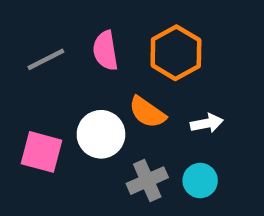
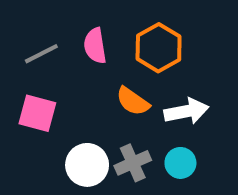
white arrow: (207, 123) -> (186, 111), size x1.5
white circle: (101, 134) -> (87, 165), moved
pink square: (42, 152) -> (37, 113), moved

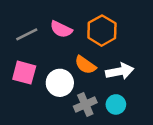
pink semicircle: (95, 46) -> (61, 29), turned -55
white circle: (87, 165) -> (60, 83), moved

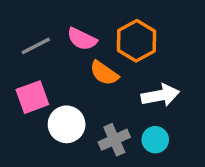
orange semicircle: (85, 65) -> (104, 73), moved
pink square: (24, 73) -> (32, 97), turned -35
white circle: (60, 83) -> (67, 124), moved

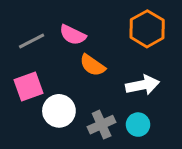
orange hexagon: (136, 41) -> (147, 29), moved

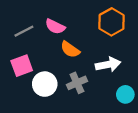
gray cross: (102, 125) -> (77, 83), moved
cyan circle: (138, 125) -> (125, 94), moved

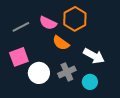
orange hexagon: (112, 22) -> (75, 19), moved
white arrow: (108, 64) -> (94, 56), turned 40
cyan circle: (125, 94) -> (90, 82), moved

